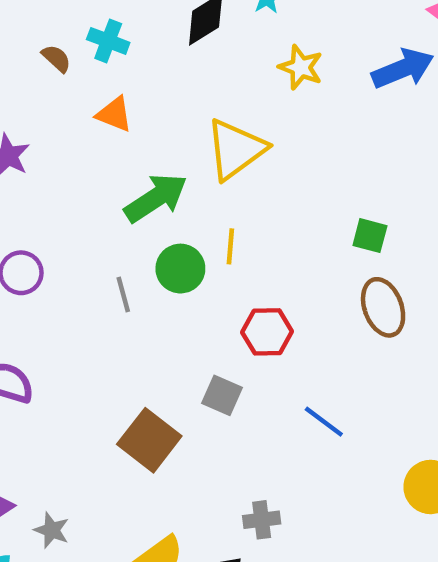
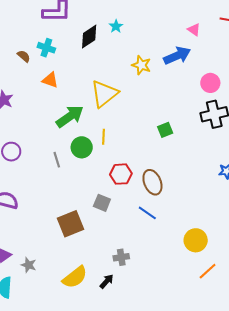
yellow star: (301, 67) -> (141, 65), moved
green square: (370, 236) -> (165, 130), turned -35
brown ellipse: (383, 307) -> (152, 182), moved
brown square: (149, 440) -> (70, 224), turned 32

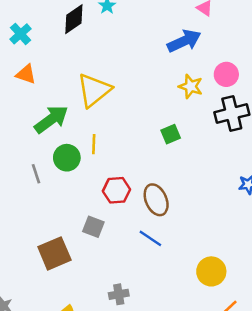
cyan cross: (46, 48) -> (20, 34), turned 30
yellow star: (141, 65) -> (191, 86), moved

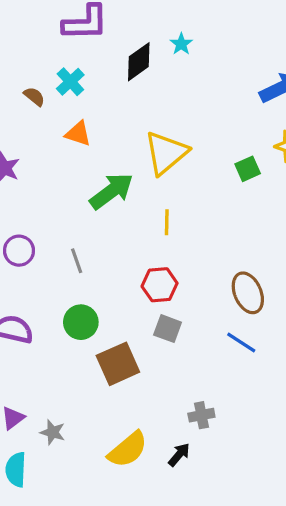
green square: (171, 134) -> (248, 169), moved
green circle: (67, 158) -> (81, 322), moved
gray line: (36, 174) -> (77, 261), moved
red hexagon: (117, 190) -> (160, 285), moved

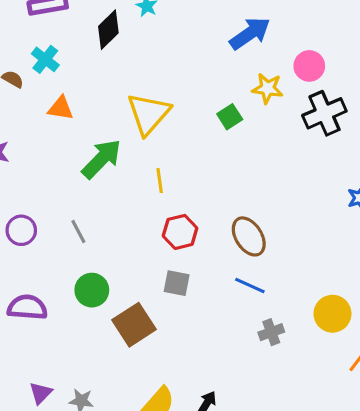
red hexagon: (160, 285) -> (180, 232), moved
gray cross: (201, 415) -> (271, 332), moved

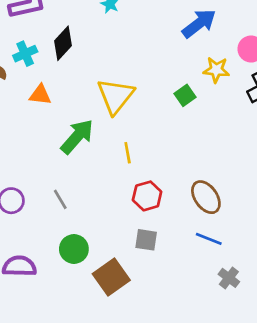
black diamond: (108, 30) -> (63, 43), moved
cyan cross: (45, 59) -> (25, 54), turned 30
gray cross: (271, 332) -> (229, 278), turned -30

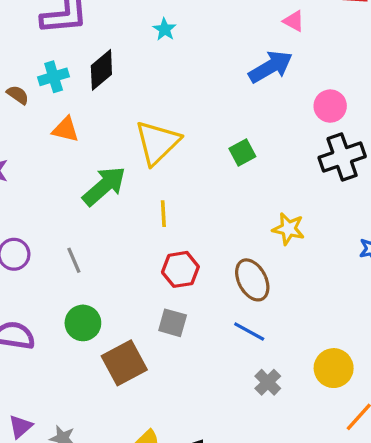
yellow star: (216, 70) -> (288, 229), moved

